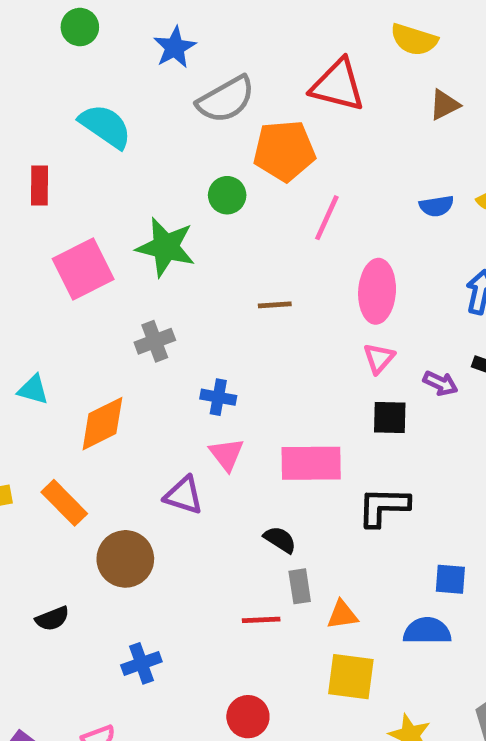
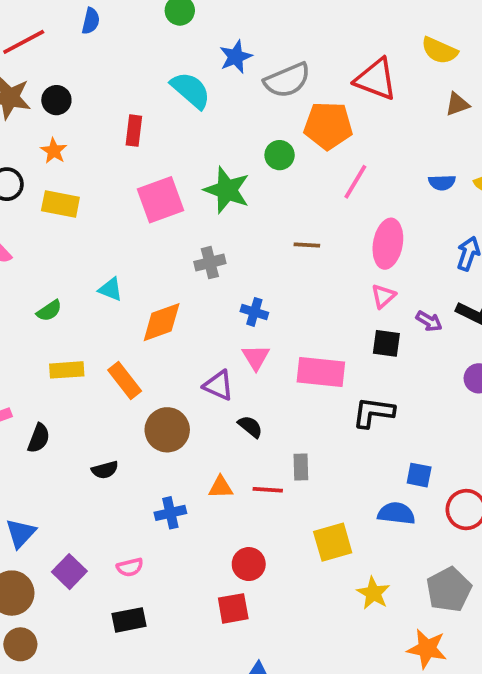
blue star: (175, 47) -> (236, 57), moved
black semicircle: (280, 540) -> (250, 427), moved
orange triangle: (342, 615) -> (221, 487), moved
yellow square: (351, 677) -> (333, 542), turned -30

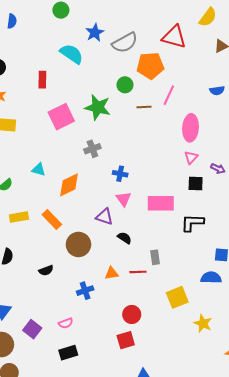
yellow semicircle: (439, 50) -> (208, 17), turned -72
brown line: (307, 245) -> (144, 107), moved

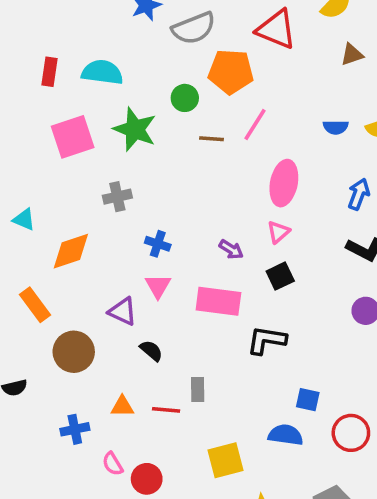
cyan semicircle: (72, 54) -> (102, 72), moved, turned -35
purple arrow: (218, 169) -> (231, 249), moved
black square: (196, 183) -> (280, 276), turned -35
pink semicircle: (66, 323) -> (113, 464), moved, turned 72

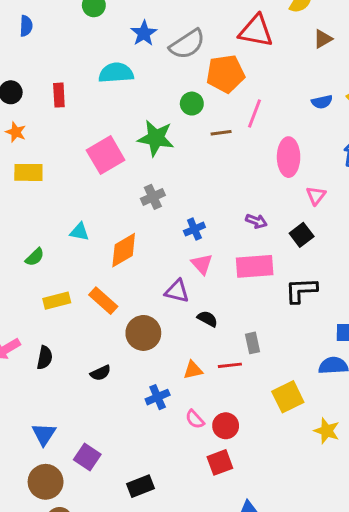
red rectangle: (49, 72) -> (59, 95), moved
cyan semicircle: (102, 72) -> (116, 73), moved
pink triangle: (278, 232) -> (316, 196), moved
blue cross: (158, 244) -> (194, 229), turned -30

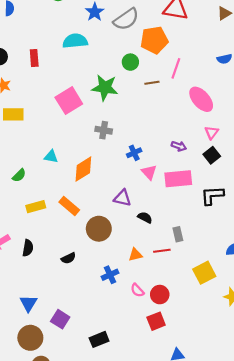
pink ellipse: (289, 157) -> (201, 99), turned -40
pink triangle: (316, 196) -> (212, 133), moved
gray cross: (153, 197) -> (104, 130), turned 35
pink triangle: (202, 264) -> (149, 172), moved

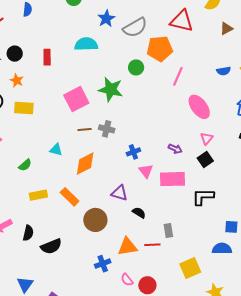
brown line: (152, 83) -> (85, 130), moved
orange triangle: (135, 255) -> (127, 247), size x1.5
black semicircle: (68, 258) -> (51, 246), moved, size x1.5

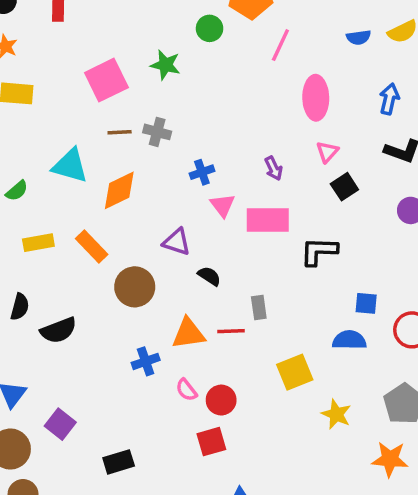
green star: (111, 89) -> (165, 65), size x0.7
pink ellipse: (199, 107) -> (316, 98), turned 35
purple arrow: (175, 149) -> (273, 168), turned 40
cyan triangle: (56, 150) -> (70, 166), size x1.6
black square: (205, 160) -> (344, 187), moved

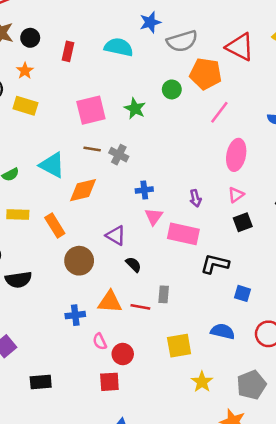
blue square: (366, 303) -> (243, 293), moved

